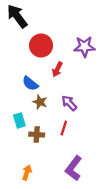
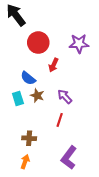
cyan rectangle: (19, 120) -> (18, 99), moved
brown cross: (37, 135) -> (29, 138), moved

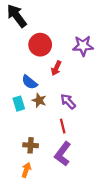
red line: (60, 120) -> (63, 126), turned -32
purple L-shape: (69, 158) -> (63, 154), moved

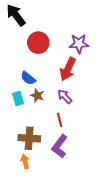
red arrow: (56, 68) -> (68, 69), moved, size x1.6
brown cross: (31, 145) -> (29, 138), size x1.5
orange arrow: (26, 170) -> (25, 162), turned -32

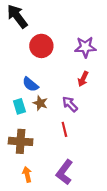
red arrow: (68, 69) -> (83, 79), moved, size x0.6
brown cross: (29, 138) -> (21, 141), moved
purple L-shape: (60, 146) -> (64, 172), moved

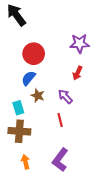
red circle: (41, 46) -> (34, 54), moved
blue semicircle: (30, 84) -> (29, 78), turned 91
cyan rectangle: (19, 106) -> (18, 108), moved

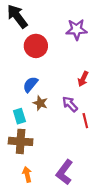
purple star: (80, 43) -> (77, 29), moved
red circle: (34, 54) -> (36, 46), moved
red line: (60, 120) -> (85, 121), moved

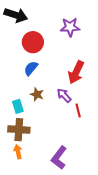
black arrow: (17, 16) -> (16, 15), turned 145
red arrow: (83, 79) -> (76, 72), size x1.6
blue semicircle: (30, 84) -> (31, 68), moved
orange arrow: (27, 174) -> (18, 152), moved

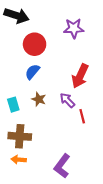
cyan rectangle: (18, 106) -> (13, 105), moved
orange arrow: (18, 152) -> (19, 160), turned -72

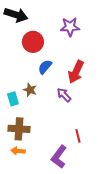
blue semicircle: (32, 72) -> (45, 67), moved
brown star: (39, 99) -> (30, 90), moved
red line: (82, 116) -> (78, 136), moved

